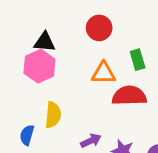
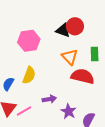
black triangle: (45, 42) -> (63, 30), moved
orange triangle: (104, 73) -> (70, 57), turned 30

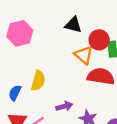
red circle: (75, 26) -> (99, 40), moved
pink hexagon: (29, 41) -> (20, 33), moved

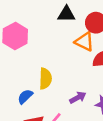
blue semicircle: (15, 93) -> (25, 97), turned 35

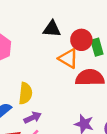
purple arrow: (78, 98) -> (33, 117), moved

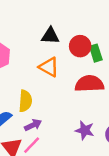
orange triangle: (68, 58) -> (49, 67), moved

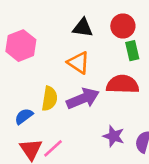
red circle: (80, 46) -> (123, 26), moved
purple arrow: (33, 125) -> (83, 99), moved, size x1.6

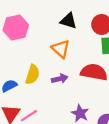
purple arrow: (83, 99) -> (60, 79), size x0.6

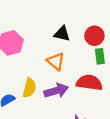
purple arrow: (60, 79) -> (56, 91), size x1.5

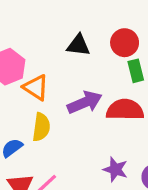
orange triangle: (56, 61) -> (36, 87), moved
purple arrow: (56, 91) -> (85, 102), moved

